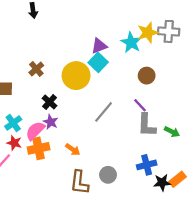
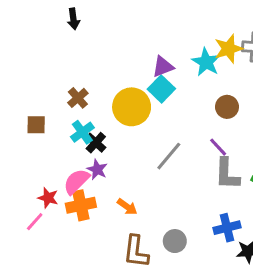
cyan cross: (13, 123) -> (82, 132), moved

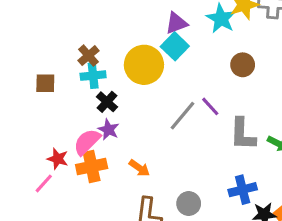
cyan cross: (82, 132) -> (93, 76), moved, turned 30
purple line: (218, 147) -> (210, 106), moved

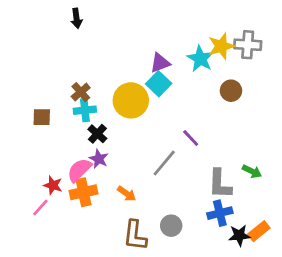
brown circle: (243, 65) -> (231, 91), moved
gray line: (183, 116) -> (164, 163), moved
gray L-shape: (243, 134) -> (220, 184), moved

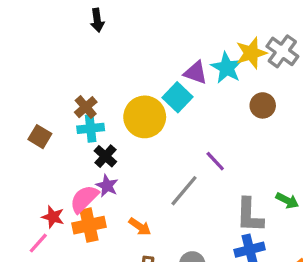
black arrow: (77, 18) -> (97, 20), moved
gray cross: (248, 45) -> (282, 51), turned 32
purple triangle: (160, 63) -> (196, 73), moved, turned 40
brown square: (42, 117) -> (40, 137), turned 30

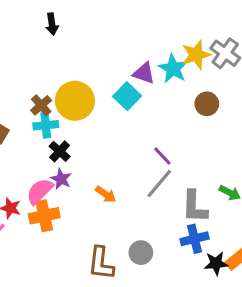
yellow circle: (145, 117) -> (75, 101), moved
gray line: (184, 191) -> (159, 184), moved
orange arrow: (140, 227) -> (106, 194), moved

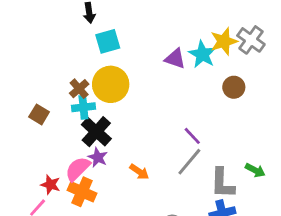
cyan square: (127, 96) -> (108, 41), moved, turned 30
black cross: (60, 151) -> (96, 132), size x1.5
orange cross: (44, 216) -> (82, 192), turned 36

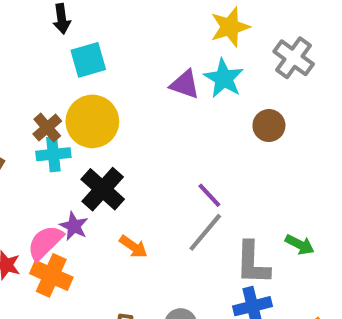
yellow star: (224, 41) -> (230, 27), moved
black cross: (96, 132) -> (103, 189), moved

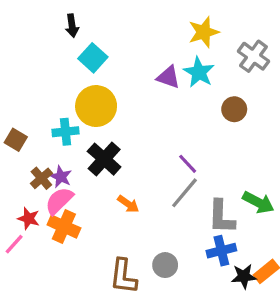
cyan square: (88, 60) -> (93, 58), turned -32
brown cross: (47, 128) -> (41, 178), moved
purple star: (74, 226) -> (61, 177), moved
green arrow: (300, 245) -> (258, 202), size x1.4

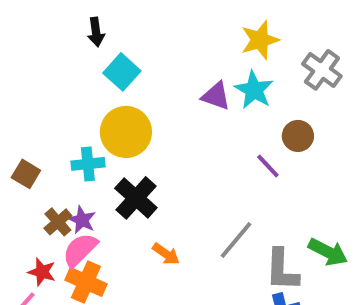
purple line: (188, 164) -> (268, 166), moved

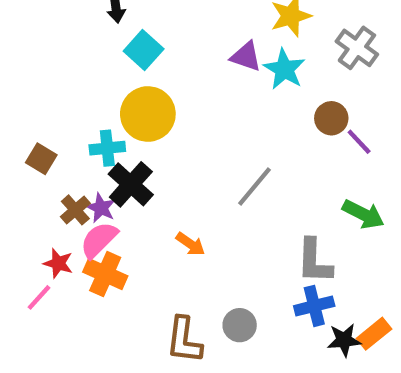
purple triangle: (216, 96) -> (246, 56), moved
purple line: (268, 166) -> (359, 142), moved
black cross: (136, 198) -> (131, 184), moved
gray line: (236, 240) -> (255, 187), moved
green arrow: (328, 252) -> (363, 214), moved

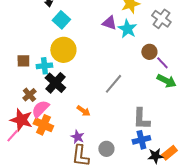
brown square: (41, 159) -> (23, 61), moved, turned -32
purple star: (101, 208) -> (77, 137), moved
green arrow: (363, 214) -> (166, 81), moved
red star: (58, 263) -> (21, 120), size x1.6

